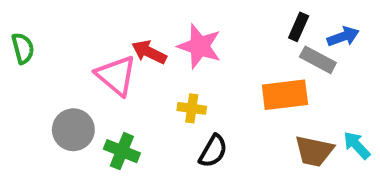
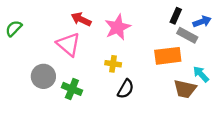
pink star: (200, 46) -> (118, 27), turned 30
green semicircle: (23, 48) -> (14, 28), turned -120
red arrow: (149, 52) -> (81, 19), moved
cyan arrow: (357, 145) -> (201, 74), moved

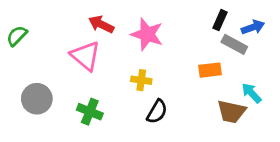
pink star: (118, 27) -> (147, 34), turned -30
orange rectangle: (168, 56) -> (210, 70), size x0.7
gray circle: (43, 76) -> (37, 99), moved

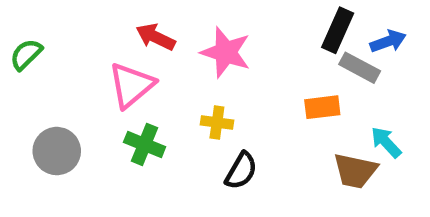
black rectangle: (220, 20) -> (338, 30), size x1.4
pink triangle: (85, 56) -> (131, 85), turned 40
green cross: (90, 112) -> (145, 144), moved

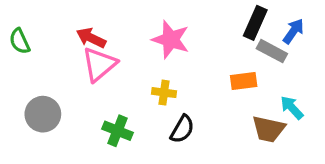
red arrow: (156, 37) -> (91, 38), moved
blue arrow: (388, 41) -> (293, 31), turned -35
green semicircle: (26, 54) -> (20, 41), turned -70
green cross: (145, 144) -> (118, 131), moved

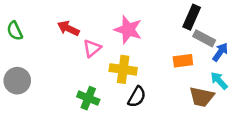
blue arrow: (293, 31) -> (220, 52), moved
pink triangle: (99, 64) -> (92, 48), moved, size x0.7
yellow cross: (164, 93) -> (123, 69), size x1.5
gray circle: (43, 114) -> (17, 81), moved

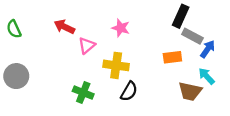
pink star: (128, 30) -> (121, 28), size x0.7

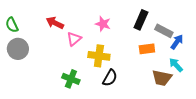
black rectangle: (181, 16) -> (141, 20), moved
gray circle: (16, 76) -> (18, 49), moved

